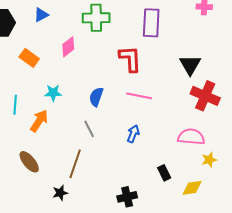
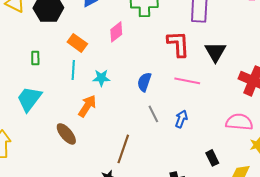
black triangle: (190, 65) -> (215, 52), moved
cyan line: (15, 105) -> (73, 70), moved
gray line: (89, 129) -> (153, 114), moved
brown ellipse: (29, 162) -> (66, 134), moved

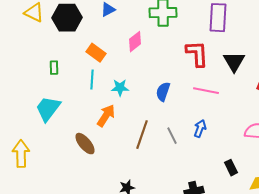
gray line: (153, 114) -> (172, 136), moved
brown line: (123, 149) -> (142, 135), moved

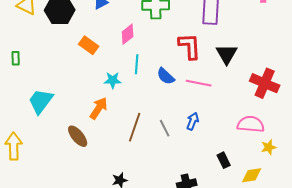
green rectangle: (54, 68) -> (16, 58), moved
cyan line: (92, 80) -> (137, 64), moved
blue semicircle: (163, 92) -> (166, 76), moved, turned -66

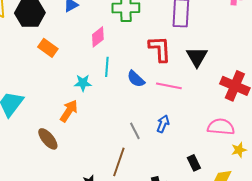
orange rectangle: (89, 45) -> (48, 48), moved
brown line: (135, 127) -> (119, 162), moved

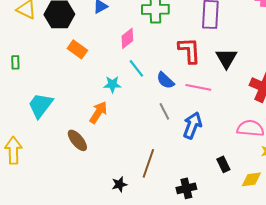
cyan line: (107, 67) -> (136, 68), turned -42
blue arrow: (163, 124) -> (192, 125), size x1.5
gray line: (135, 131) -> (164, 111), moved

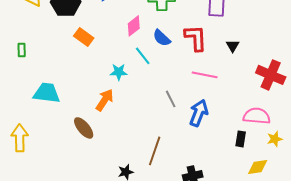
black triangle: (226, 58) -> (233, 46), size x0.6
blue semicircle: (165, 80) -> (162, 38), moved
cyan trapezoid: (40, 105) -> (47, 93), turned 60
black rectangle: (223, 164) -> (241, 139), moved, turned 35

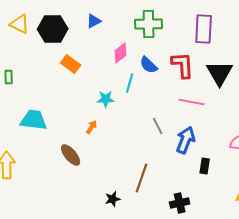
black triangle: (233, 46) -> (220, 73), size x2.0
cyan line: (143, 56) -> (130, 83), turned 54
orange arrow: (105, 100) -> (92, 127), size x0.6
black rectangle: (241, 139) -> (205, 166), moved

